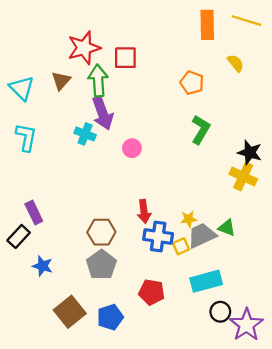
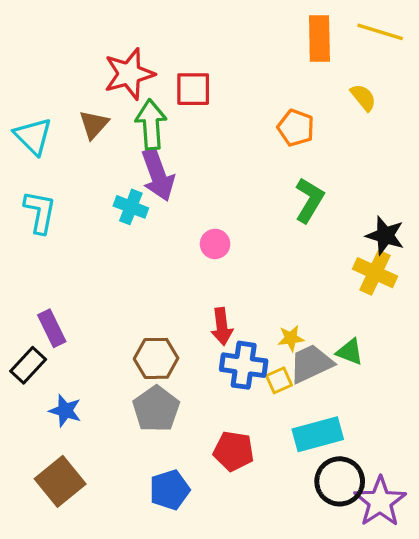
pink circle: (132, 148) -> (215, 244), moved
brown square: (70, 312) -> (60, 481), moved
black circle: (220, 312) -> (340, 481), size x1.5

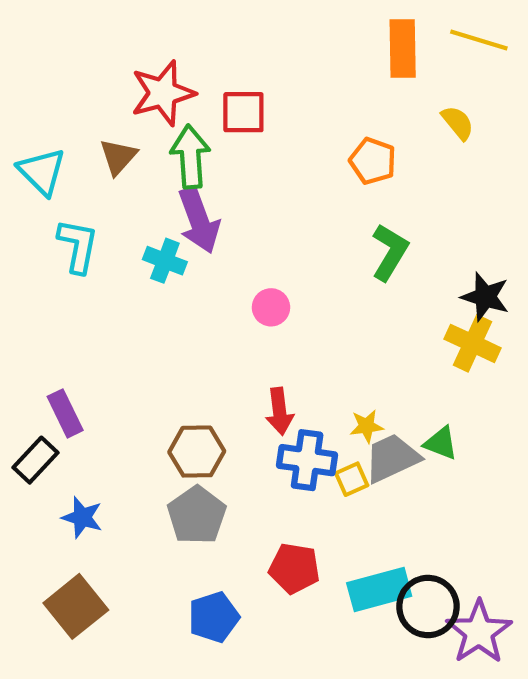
cyan L-shape: (40, 212) -> (78, 246), moved
cyan rectangle: (318, 434) -> (379, 590), moved

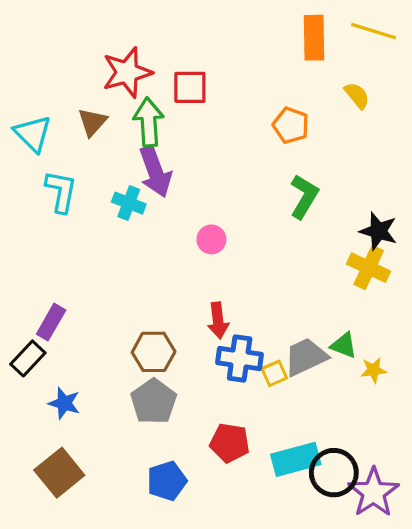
purple rectangle: (65, 413) -> (51, 322), turned 56
yellow star: (366, 426) -> (374, 370), moved

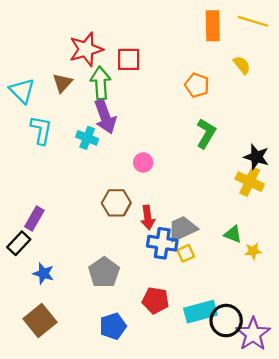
brown hexagon: (154, 352) -> (116, 203), moved
gray trapezoid: (306, 357) -> (182, 229), moved

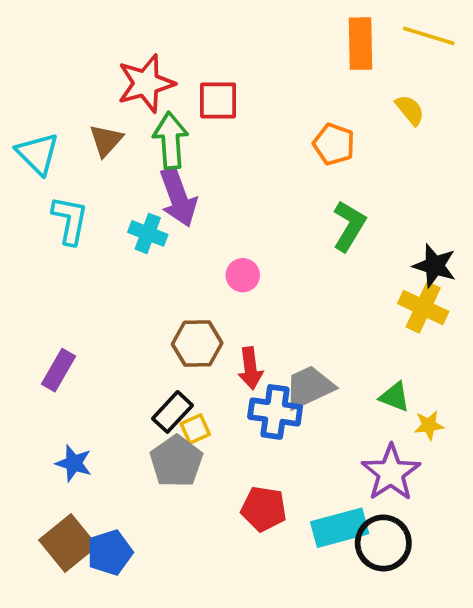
black rectangle: (19, 243) -> (172, 412), moved
yellow square: (186, 253) -> (195, 429), moved
blue pentagon: (113, 326) -> (110, 552), moved
purple star: (253, 334) -> (391, 473), moved

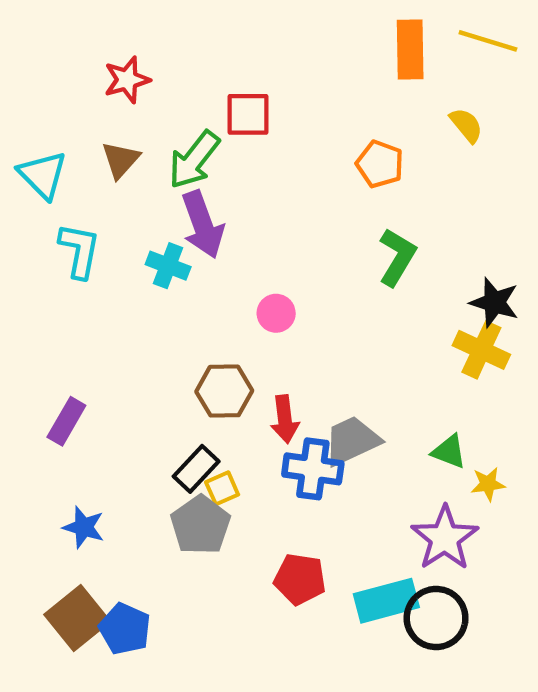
red star: (146, 83) -> (127, 80), moved, size x0.7
green arrow: (171, 140) -> (194, 160), turned -138
blue pentagon: (110, 552) -> (125, 629), turned -30

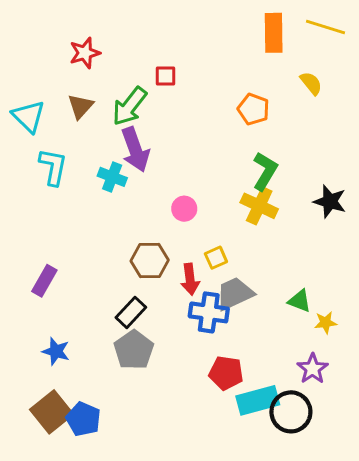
red square: (248, 114) -> (166, 76), size x0.7
yellow cross: (481, 350) -> (259, 206), moved
yellow square: (222, 488) -> (216, 258), moved
purple star: (445, 538) -> (313, 369), moved, size x0.7
red pentagon: (300, 579) -> (226, 373), moved

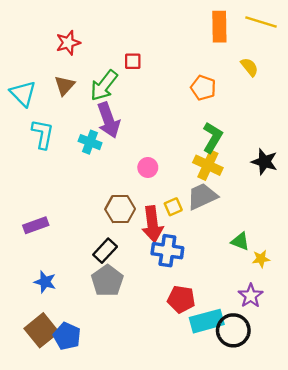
red arrow: (190, 279) -> (152, 224), size x1.4
purple rectangle: (44, 281) -> (36, 225), turned 40
gray trapezoid: (235, 294) -> (202, 196), moved

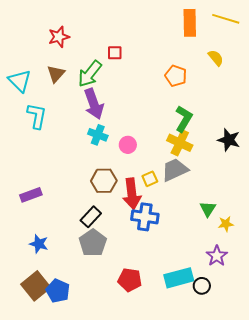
cyan cross: (90, 142) -> (98, 135), moved
green triangle: (240, 241) -> (208, 209), turned 42
red pentagon: (181, 299) -> (130, 280), moved
black circle: (233, 330) -> (202, 286), size x0.6

